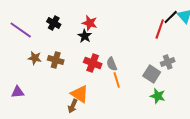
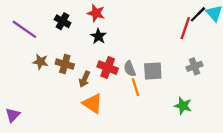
red star: (90, 23) -> (96, 13), moved
gray square: (152, 74) -> (153, 71), moved, turned -36
purple triangle: (18, 92) -> (13, 115), moved, turned -40
brown arrow: (73, 106) -> (85, 79), moved

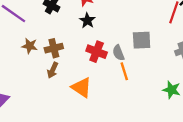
brown cross: (65, 64) -> (54, 48), turned -30
gray square: (153, 71) -> (142, 40), moved
brown arrow: (85, 79) -> (53, 70), moved

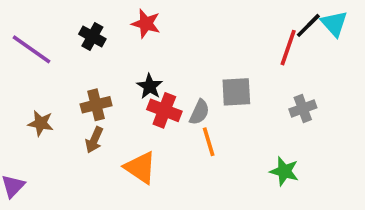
black star: (87, 20) -> (150, 86), moved
brown star: (30, 46) -> (41, 123), moved
gray semicircle: (118, 53) -> (199, 112), turned -133

